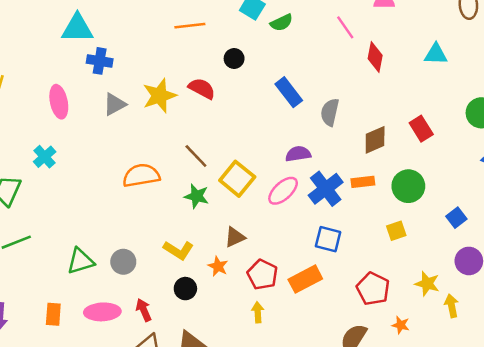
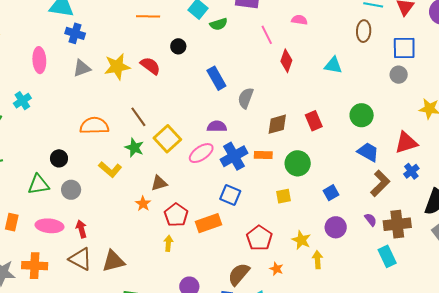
yellow L-shape: (178, 250) -> (110, 169), moved
black circle: (185, 289) -> (59, 158), moved

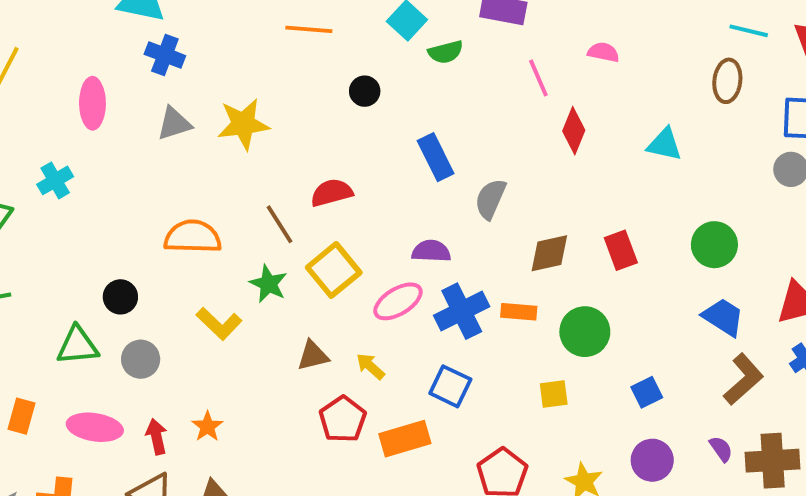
red semicircle: (150, 66) -> (332, 193), moved, turned -55
orange star: (143, 204) -> (207, 426), moved
yellow arrow: (168, 243) -> (370, 366), moved, turned -56

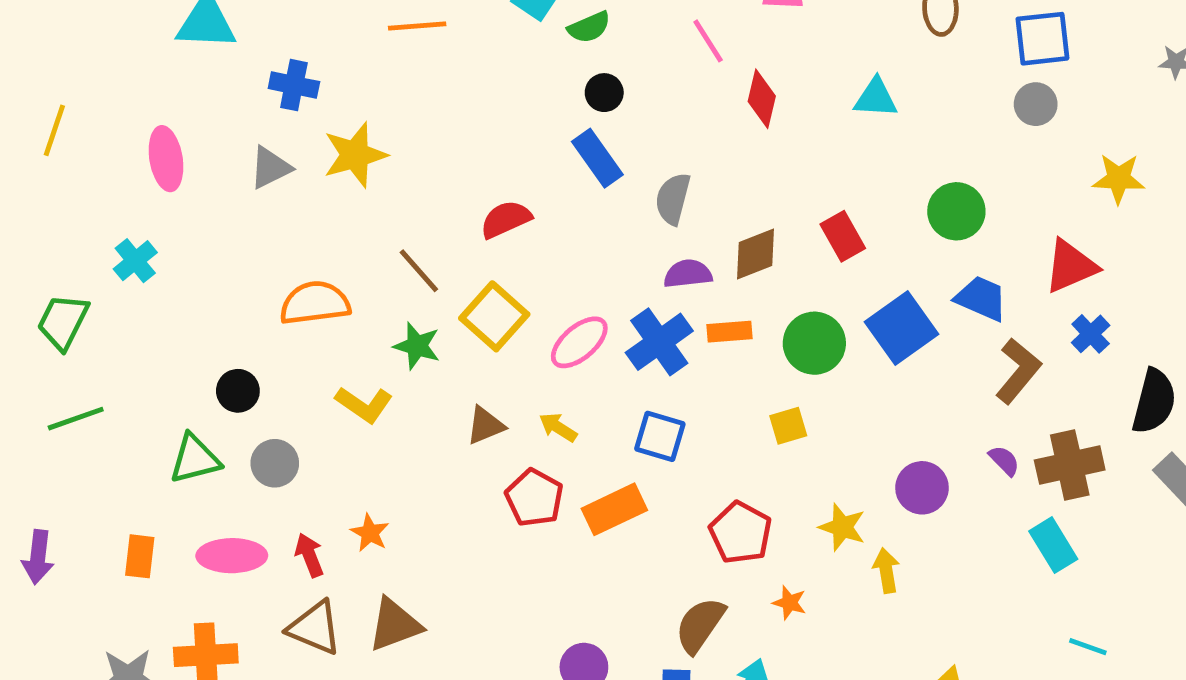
blue cross: (165, 55) -> (294, 85), moved
black circle: (365, 91) -> (604, 93), moved
red semicircle: (332, 193) -> (506, 219), moved
purple semicircle: (431, 251) -> (688, 274), moved
blue square: (647, 392) -> (901, 328), moved, size x1.8

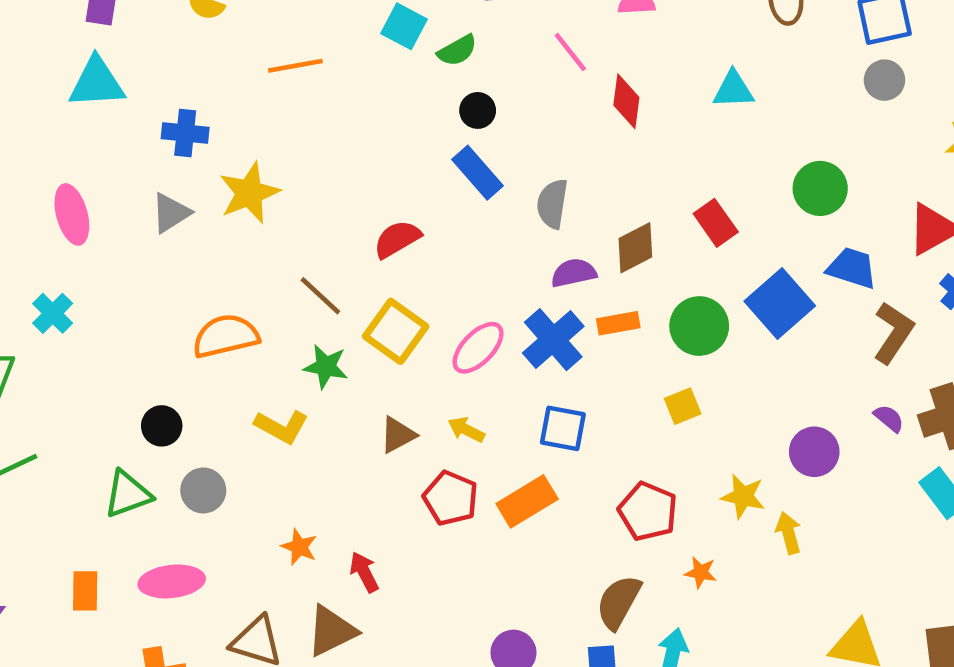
red arrow: (309, 555) -> (364, 572), moved

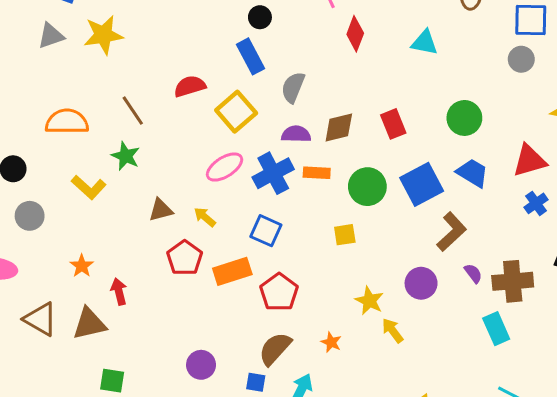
yellow square: (396, 331) -> (236, 112), moved
brown L-shape: (893, 333) -> (452, 232), moved
red pentagon: (648, 511) -> (279, 292), moved
yellow arrow: (788, 533) -> (393, 331), turned -35

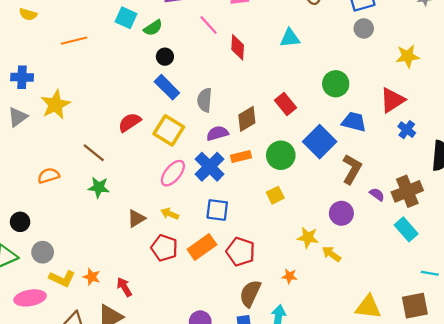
orange semicircle: (67, 122) -> (49, 176), size x0.7
yellow L-shape: (89, 187) -> (62, 279), moved

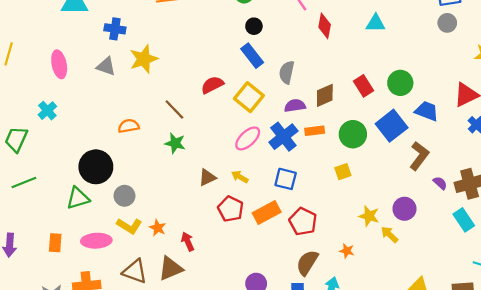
green circle: (336, 84) -> (400, 83), moved
gray triangle: (18, 117) -> (106, 66), turned 48
purple circle: (341, 213) -> (404, 209), moved
black circle: (20, 222) -> (96, 167), size x1.8
gray circle: (43, 252) -> (124, 196), moved

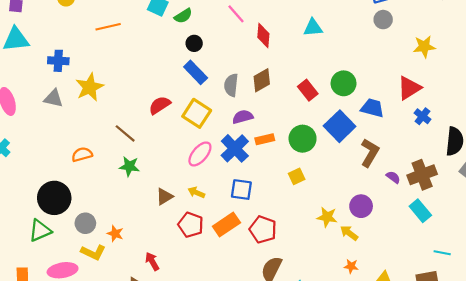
brown diamond: (325, 95) -> (262, 80), moved
orange star: (158, 228) -> (115, 234), moved
orange star: (347, 251) -> (351, 266), moved

